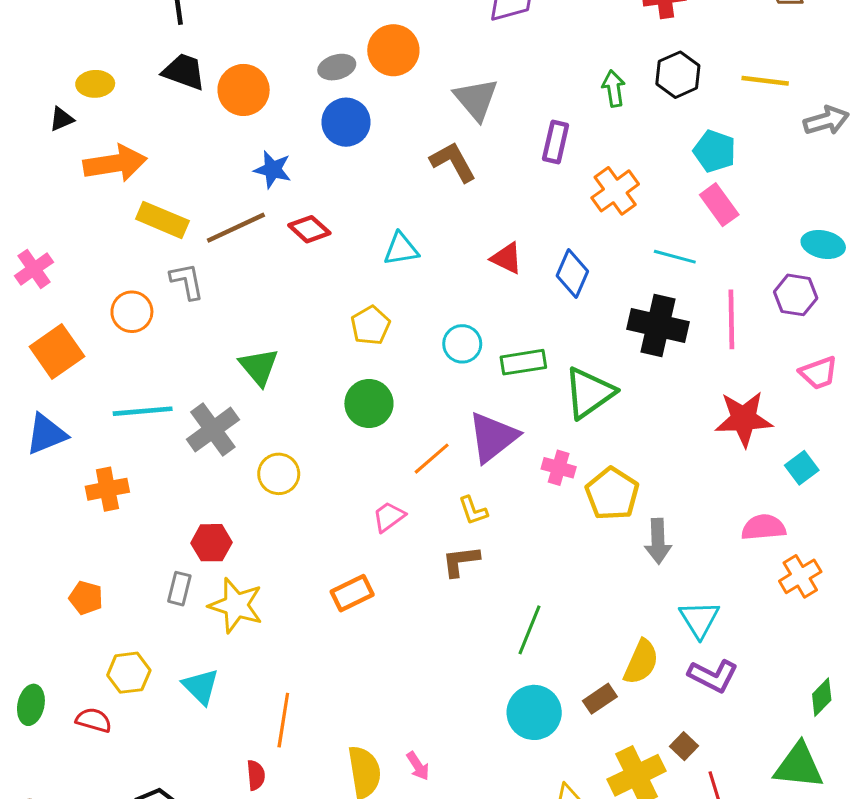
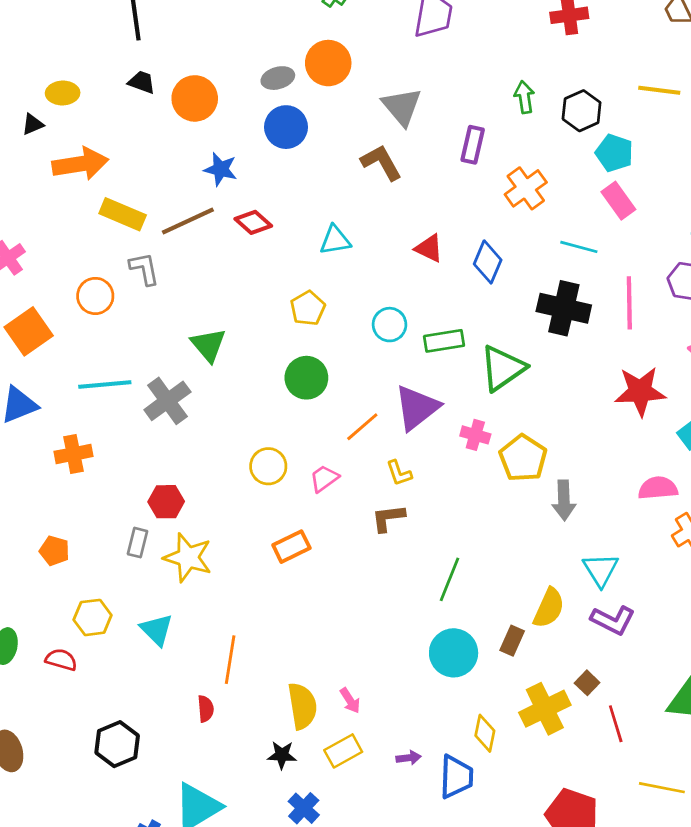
black trapezoid: (184, 72) -> (142, 82), size x0.7
black hexagon: (678, 75) -> (582, 111), moved
yellow circle: (279, 474) -> (268, 466), moved
brown rectangle: (600, 699) -> (512, 641), turned -32

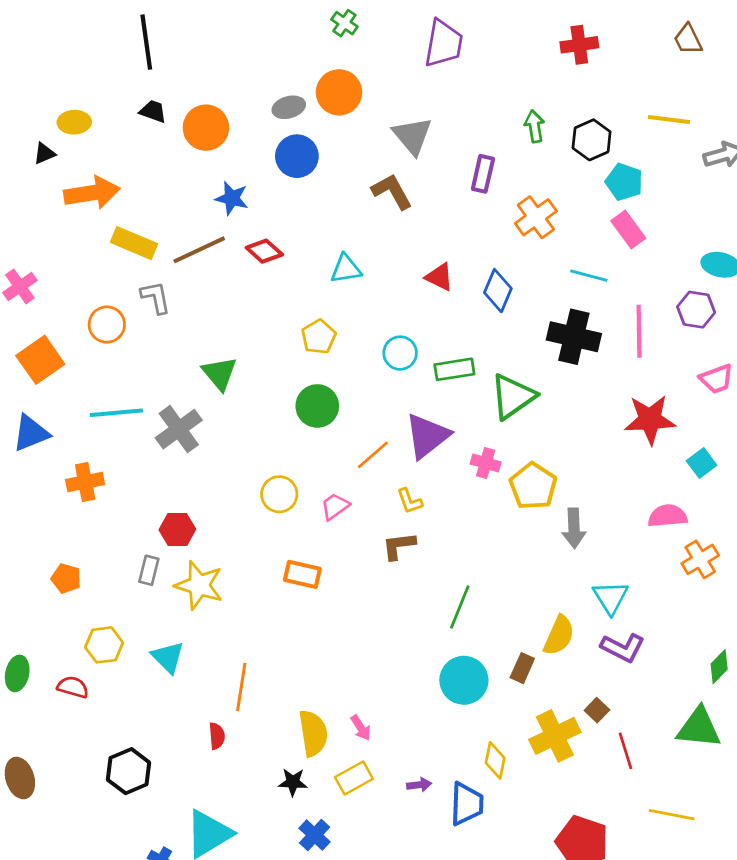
orange rectangle: (291, 547) -> (302, 574), turned 39

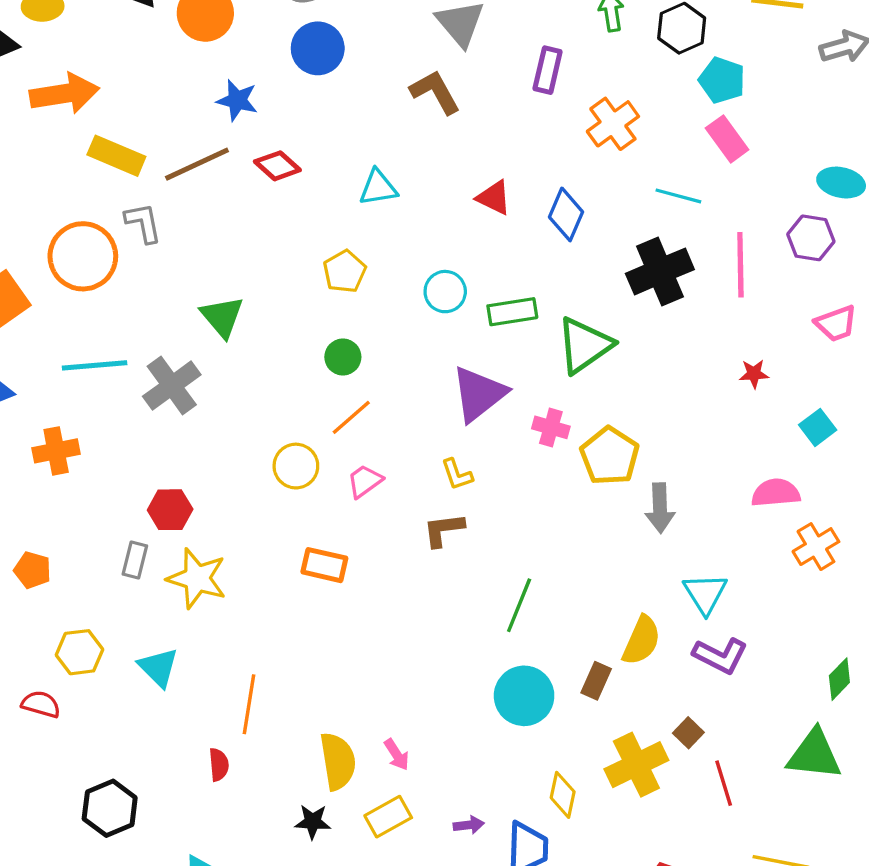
orange circle: (107, 325) -> (83, 256), size x1.5
black cross: (574, 337) -> (660, 271), turned -36
green circle: (317, 406) -> (343, 357), size x0.7
red star: (650, 420) -> (754, 374), size x0.5
orange line: (373, 455) -> (351, 417), moved

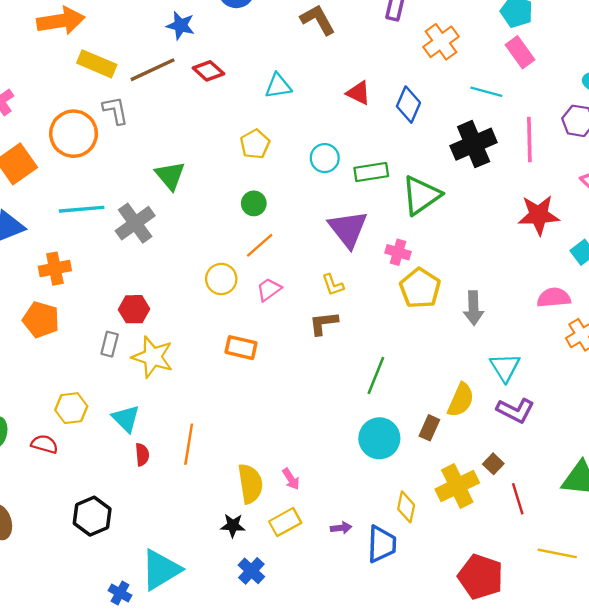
red star: (754, 374) -> (539, 215), size x2.0
purple triangle: (479, 394) -> (348, 229), turned -30
yellow pentagon: (610, 456) -> (420, 288), moved
orange pentagon: (33, 570) -> (41, 320), moved, size x1.4
red semicircle: (219, 765) -> (142, 455), moved

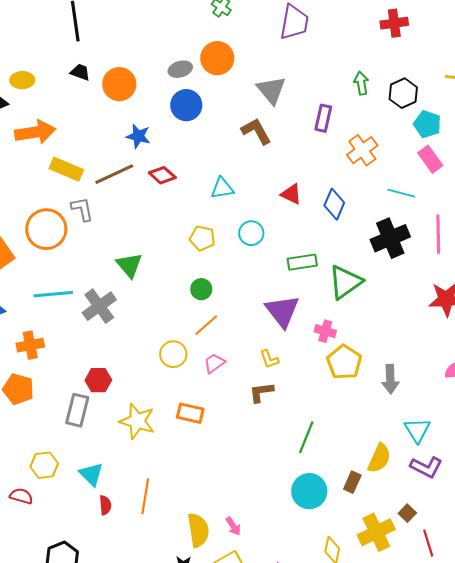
yellow pentagon: (255, 144) -> (202, 238), turned -30
cyan circle: (325, 158) -> (251, 233), moved
gray rectangle: (110, 344) -> (77, 410), size x1.5
yellow star: (153, 357) -> (137, 421), moved

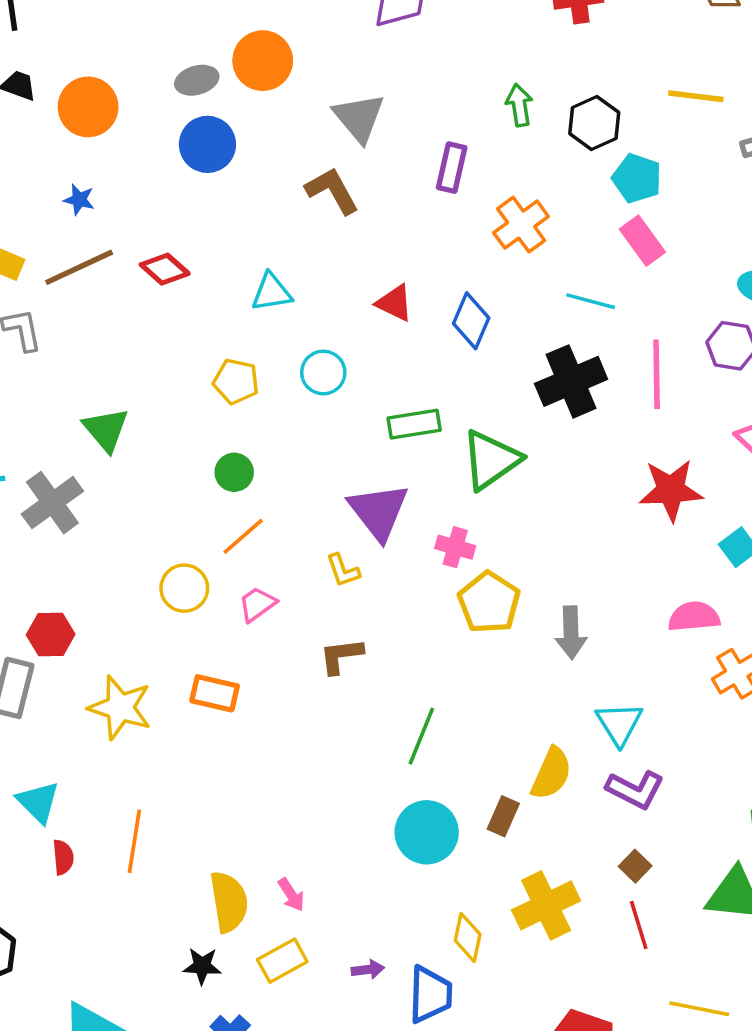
blue star: (138, 136) -> (79, 200), moved, size x0.7
yellow L-shape: (269, 359) -> (343, 570), moved
brown square: (407, 513) -> (635, 866), moved

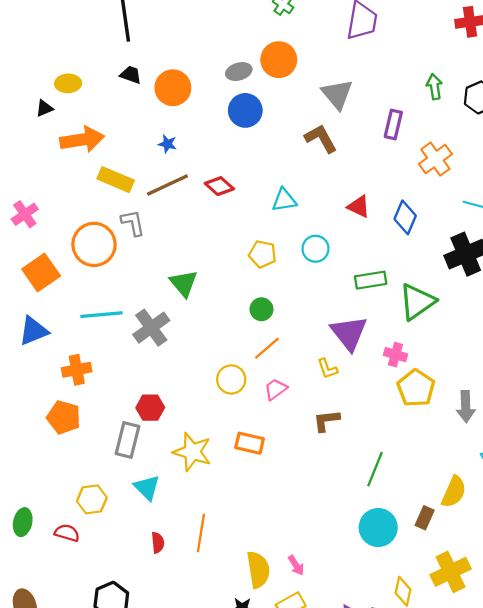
cyan triangle: (38, 802) -> (147, 488), moved

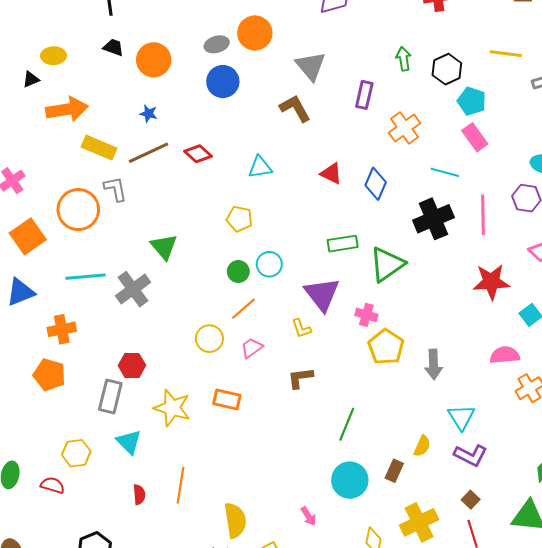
cyan circle: (316, 249) -> (269, 264), moved
yellow semicircle: (454, 492) -> (422, 446), size x0.7
pink arrow: (296, 565) -> (309, 516), moved

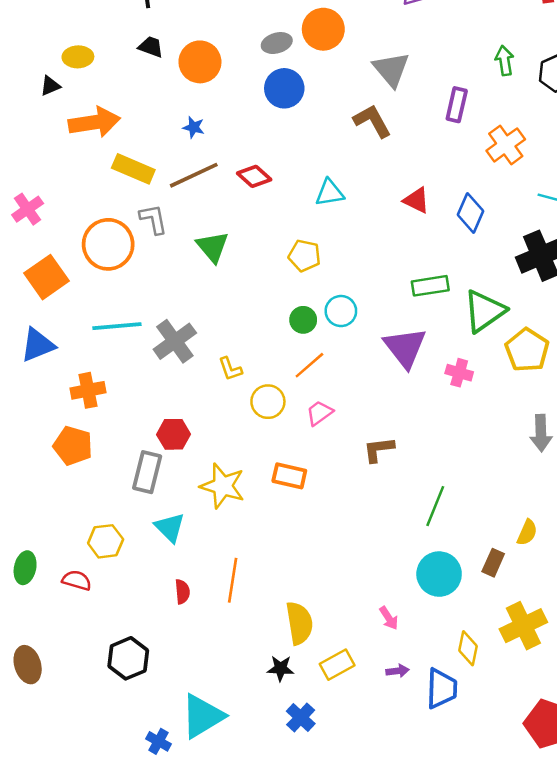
green triangle: (164, 247) -> (213, 247), moved
yellow L-shape: (301, 328) -> (230, 369), moved
yellow pentagon: (386, 347) -> (527, 350), moved

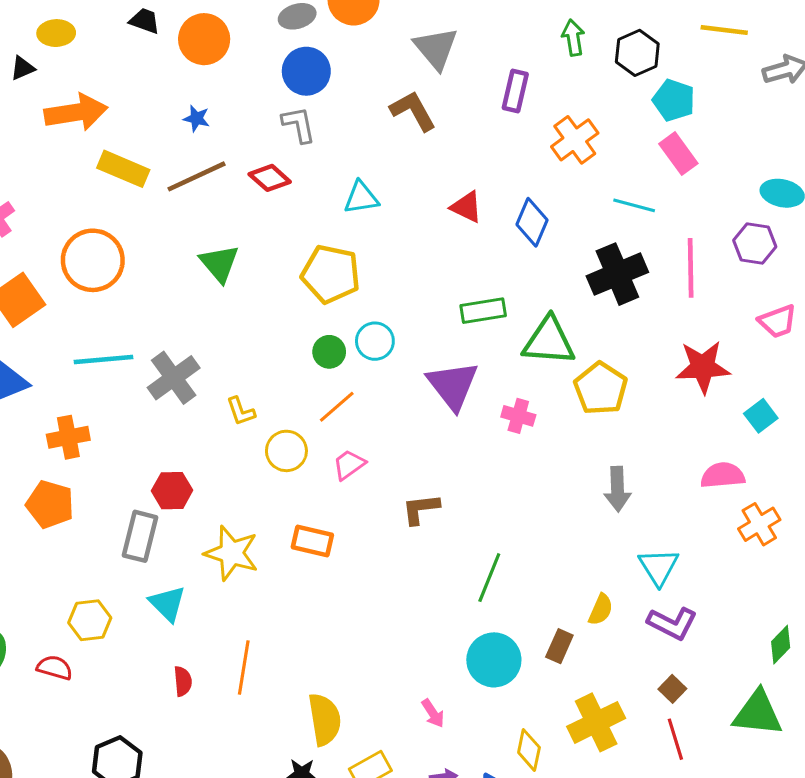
gray L-shape: (153, 219) -> (299, 125), moved
yellow pentagon: (304, 256) -> (331, 274), size x1.5
green triangle: (484, 311) -> (549, 341), turned 39

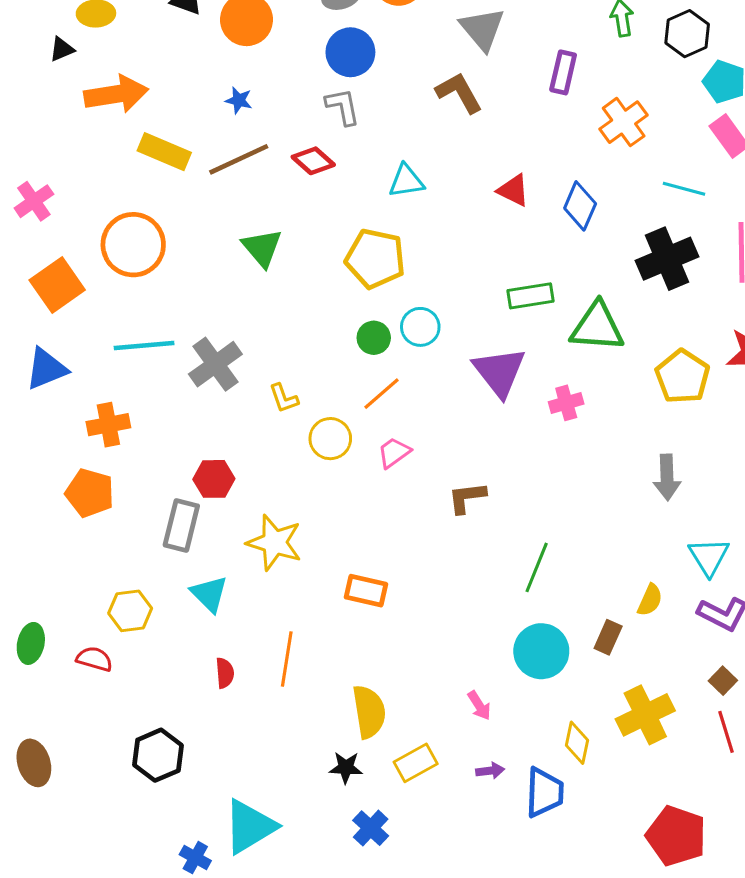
yellow pentagon: (601, 388) -> (683, 377), moved
pink cross: (518, 416) -> (566, 403), turned -32
orange rectangle: (312, 541) -> (366, 591), moved

